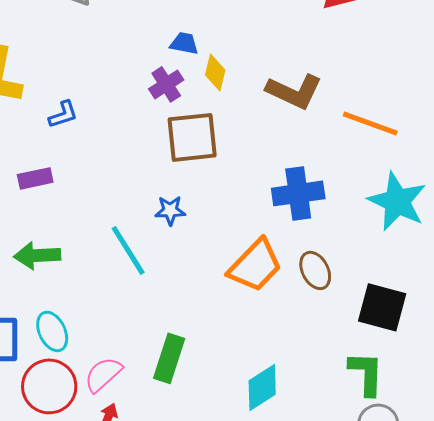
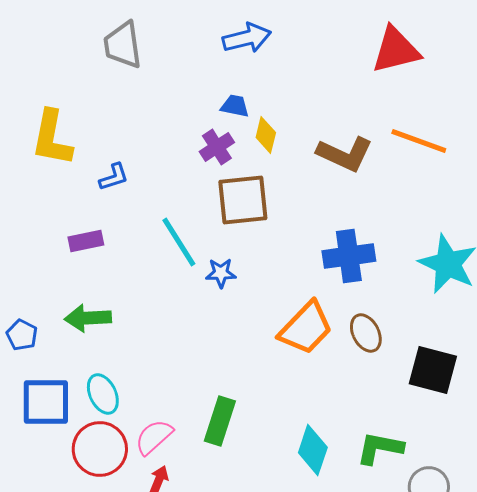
orange line: (370, 123) -> (419, 141), moved
cyan line: (128, 250) -> (179, 242), moved
green L-shape: (366, 373) -> (380, 448), moved, turned -81
cyan diamond: (262, 387) -> (313, 450), turned -39

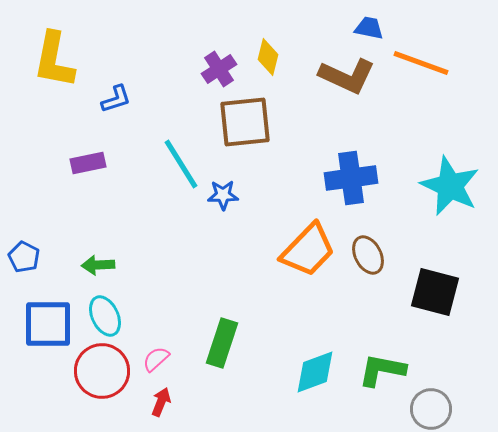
blue trapezoid: (235, 106) -> (369, 28), moved
green arrow: (88, 318) -> (98, 265), moved, size x0.7
pink semicircle: (154, 437) -> (156, 359), size x0.7
cyan diamond: (313, 450) -> (315, 372), turned 51

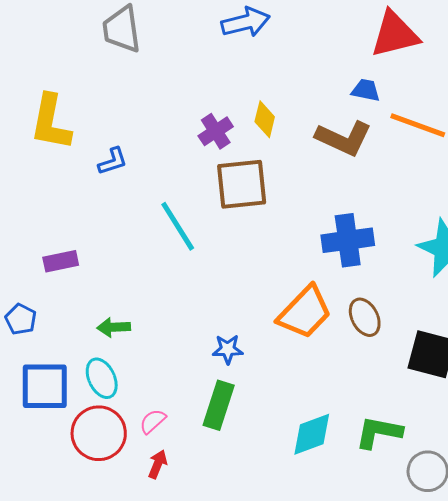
purple rectangle: (88, 163) -> (61, 261), moved
blue star: (223, 195) -> (228, 349), moved
green arrow: (98, 265) -> (114, 327), moved

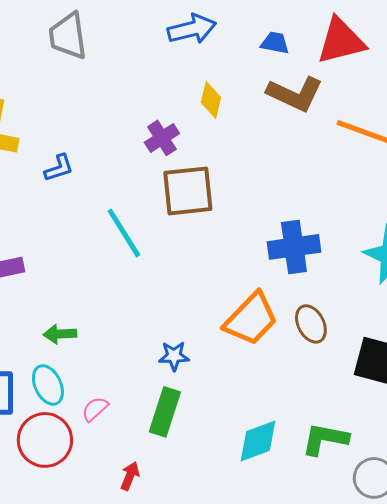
blue trapezoid: (366, 90) -> (275, 43), moved
yellow diamond: (265, 119) -> (211, 100), moved
brown L-shape: (344, 138) -> (295, 94), moved
pink semicircle: (153, 421) -> (95, 409), moved
red arrow: (158, 464) -> (130, 476), moved

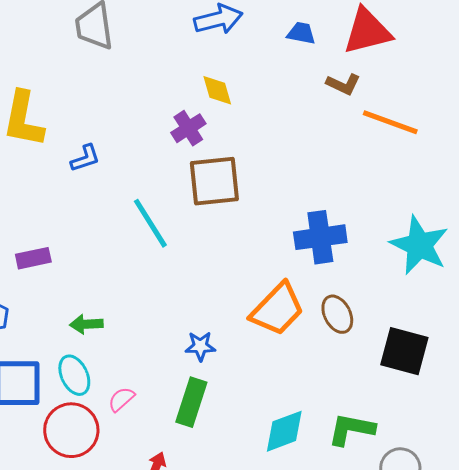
brown L-shape: (295, 94) -> (343, 84), moved, size x0.6
yellow diamond: (211, 100) -> (217, 90), moved, turned -30

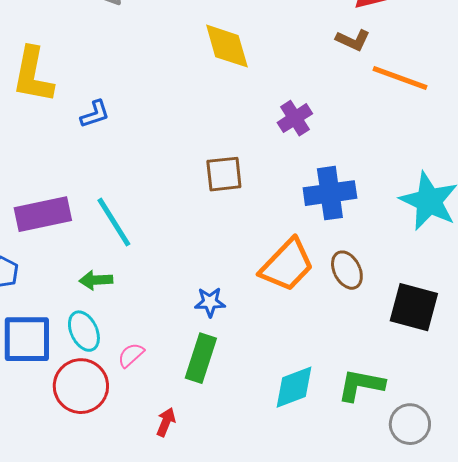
yellow diamond: (217, 90) -> (227, 46), size x1.5
purple cross: (188, 128) -> (295, 118), moved
brown square: (214, 181) -> (224, 174), moved, size x0.7
cyan line: (150, 223) -> (114, 222), moved
purple rectangle: (33, 258) -> (43, 214), size x1.6

